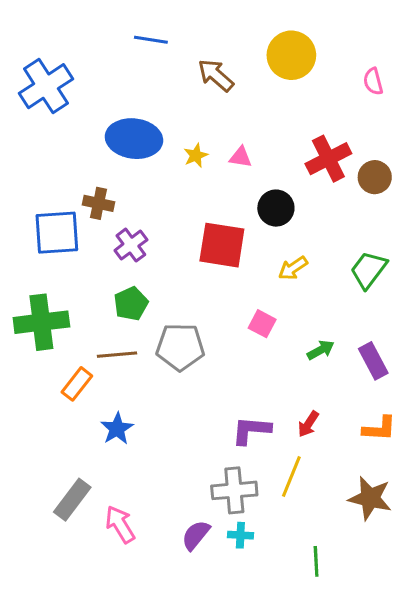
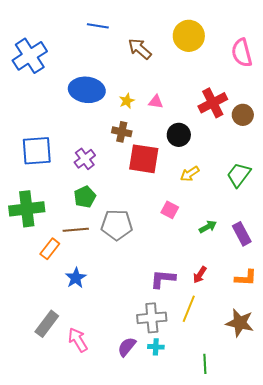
pink semicircle: (373, 81) -> (242, 53), size x1.6
brown cross: (99, 203) -> (122, 132), moved

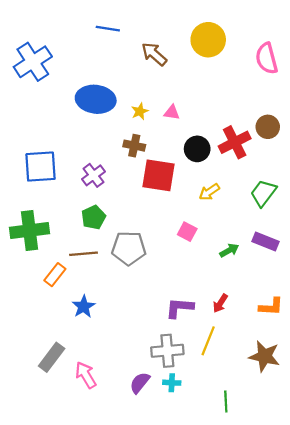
red cross: (213, 103) -> (235, 142), moved
purple rectangle: (242, 234) -> (266, 242), moved, turned -40

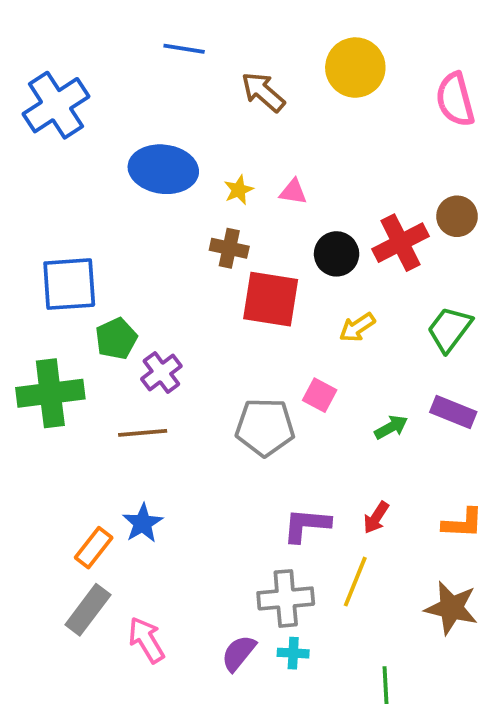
purple cross: (93, 175) -> (161, 373), moved
green pentagon: (93, 217) -> (116, 339), moved
gray pentagon: (129, 248) -> (265, 427), moved
orange rectangle: (55, 275) -> (94, 548), moved

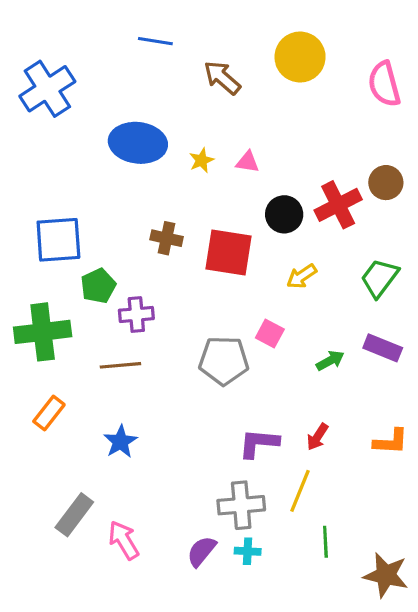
brown cross: (229, 248) -> (167, 238), moved
purple cross: (161, 373) -> (136, 314), turned 32
orange rectangle: (94, 548) -> (49, 413), moved
brown star: (451, 608) -> (386, 575), moved
green line: (385, 685) -> (325, 542), moved

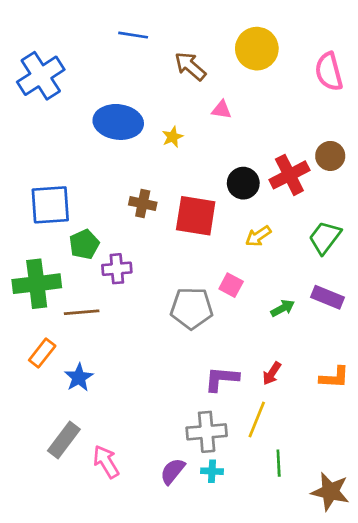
pink triangle: (248, 162) -> (222, 110), moved
brown line: (120, 365) -> (82, 312), moved
blue star: (120, 442) -> (79, 377), moved

